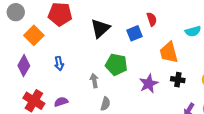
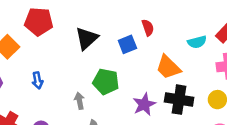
orange trapezoid: (169, 52) -> (168, 67), turned -30
black cross: (178, 80) -> (179, 100), size x1.6

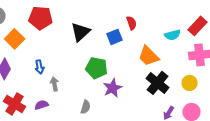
black cross: (179, 100) -> (158, 83), turned 30
gray arrow: (79, 101) -> (54, 84), moved
purple star: (144, 104) -> (112, 88), moved

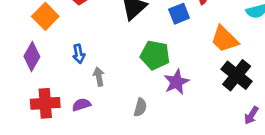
red cross: (14, 104) -> (45, 103), turned -35

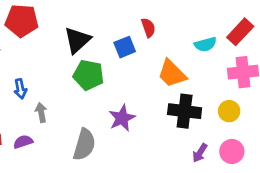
green pentagon: (155, 55) -> (88, 75), moved
black cross: (237, 75) -> (185, 111), turned -32
gray semicircle: (140, 107) -> (84, 145), size x1.6

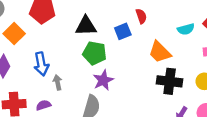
black triangle: (77, 40) -> (86, 26), turned 40
blue arrow: (20, 89) -> (41, 64), size x1.5
purple star: (122, 118) -> (103, 80), moved

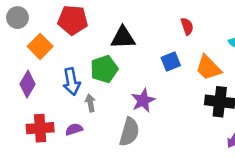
blue square: (123, 31) -> (171, 62), moved
green pentagon: (95, 53) -> (104, 69), moved, turned -30

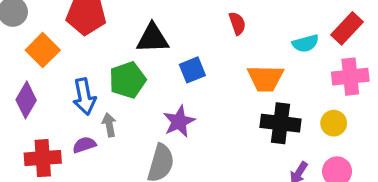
blue square: (171, 62) -> (192, 70), moved
orange trapezoid: (208, 68) -> (266, 78), turned -44
purple semicircle: (74, 129) -> (84, 145), moved

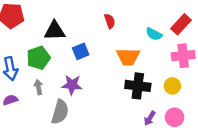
cyan semicircle: (305, 43) -> (154, 34), turned 42
purple star: (179, 122) -> (72, 85), turned 30
gray arrow: (109, 125) -> (38, 87), moved

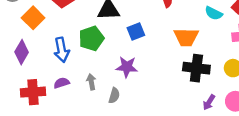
gray arrow: (38, 87) -> (91, 82), moved
gray semicircle: (60, 112) -> (114, 96), size x0.6

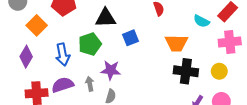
purple star: (127, 67) -> (111, 70), moved
purple semicircle: (62, 83) -> (63, 85), size x1.5

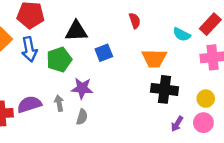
blue arrow: (63, 55) -> (29, 49), moved
yellow circle: (219, 71) -> (206, 99), moved

